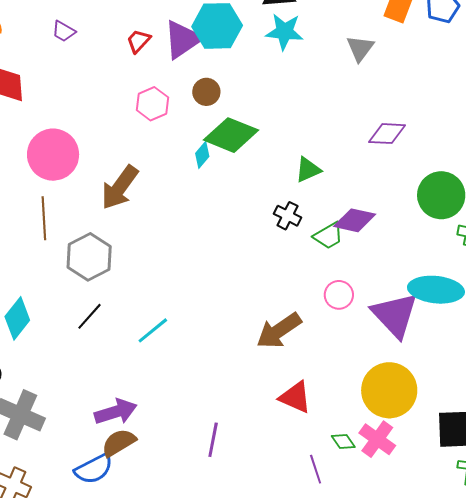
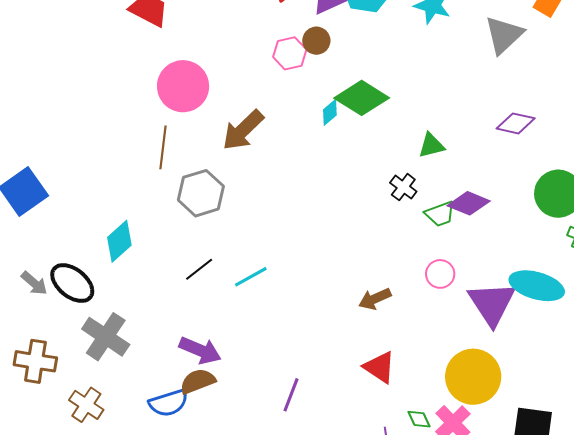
gray triangle: (360, 48) -> (504, 35), size x1.4
brown circle: (206, 92) -> (316, 41), moved
black line: (90, 316) -> (199, 269), moved
brown arrow: (279, 331) -> (375, 299), size x0.7
purple arrow: (116, 412) -> (200, 350), turned 30

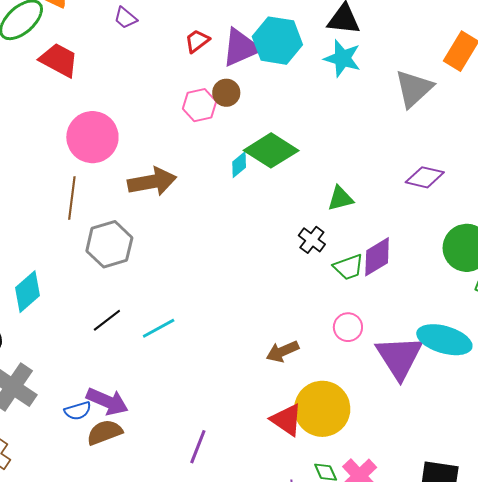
brown arrow: (243, 130) -> (152, 182), turned -147
purple diamond: (469, 203) -> (377, 257), turned -54
yellow circle: (473, 377) -> (322, 409), moved
blue semicircle: (169, 403) -> (78, 411), moved, size x0.7

